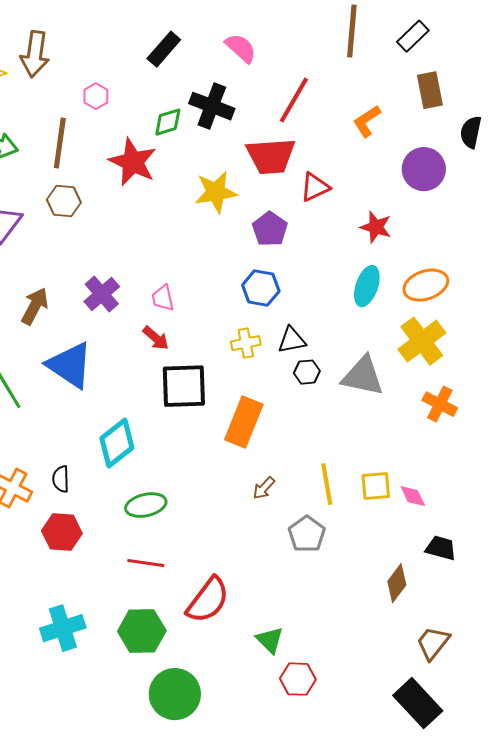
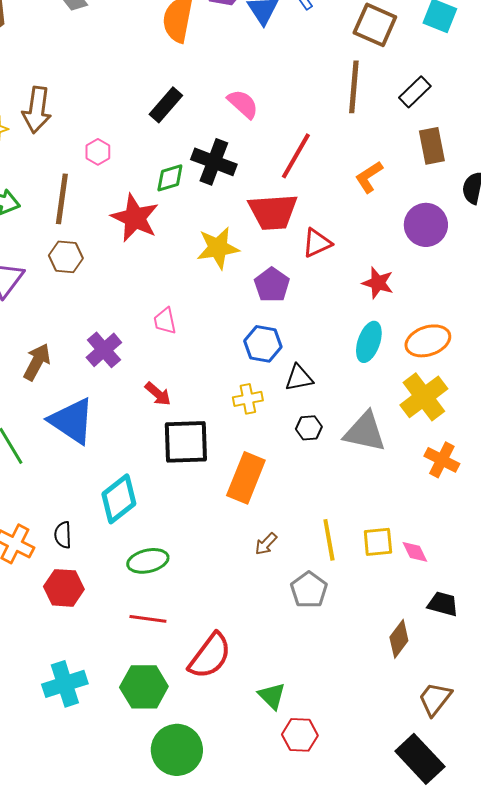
pink trapezoid: (163, 298) -> (165, 321), moved
black triangle: (292, 340) -> (299, 378), moved

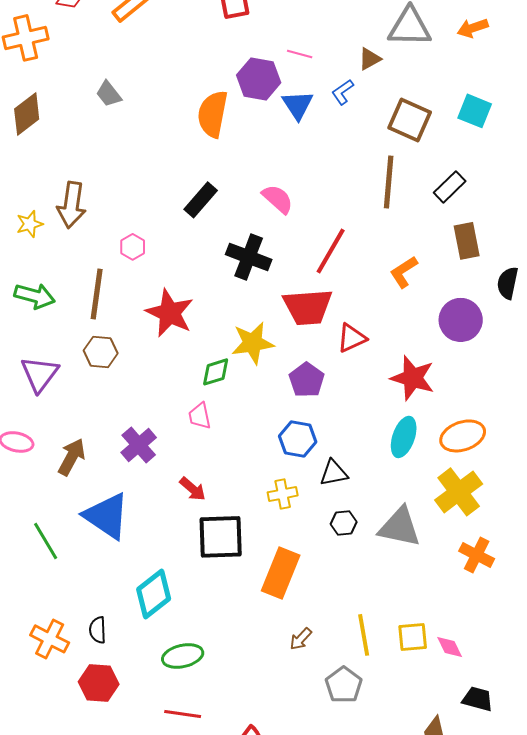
green diamond: (170, 178) -> (216, 372), moved
red star: (378, 283) -> (413, 378), size x1.4

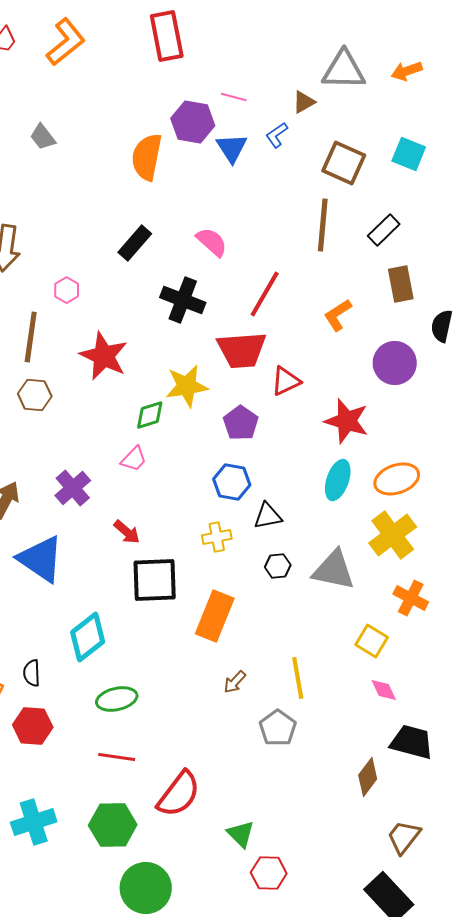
pink trapezoid: (200, 416) -> (134, 459), turned -124
yellow square: (413, 637) -> (372, 641), moved, turned 36
black trapezoid: (478, 699) -> (412, 742), size x1.4

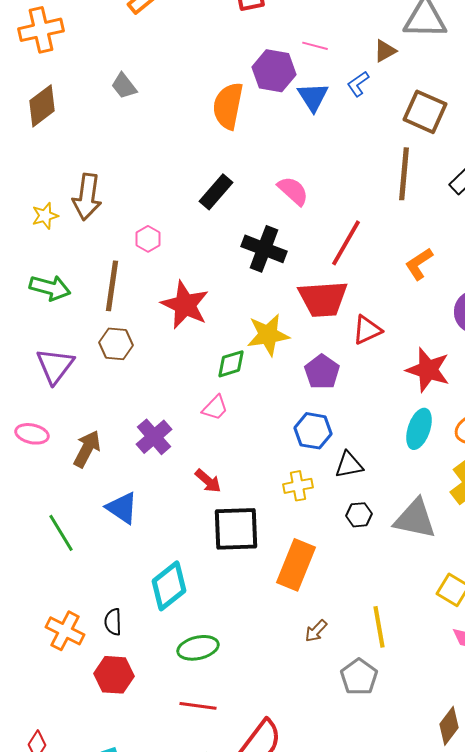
blue triangle: (41, 559) -> (122, 508), size x0.7

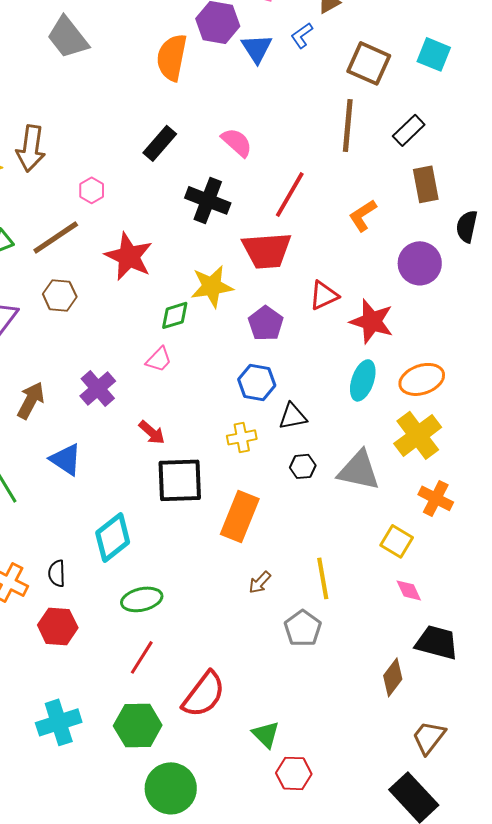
gray trapezoid: (124, 86) -> (68, 37), size x1.6
brown line: (112, 286) -> (56, 237), turned 48
red triangle: (367, 330) -> (324, 295), moved
red line: (198, 706) -> (142, 657), turned -66

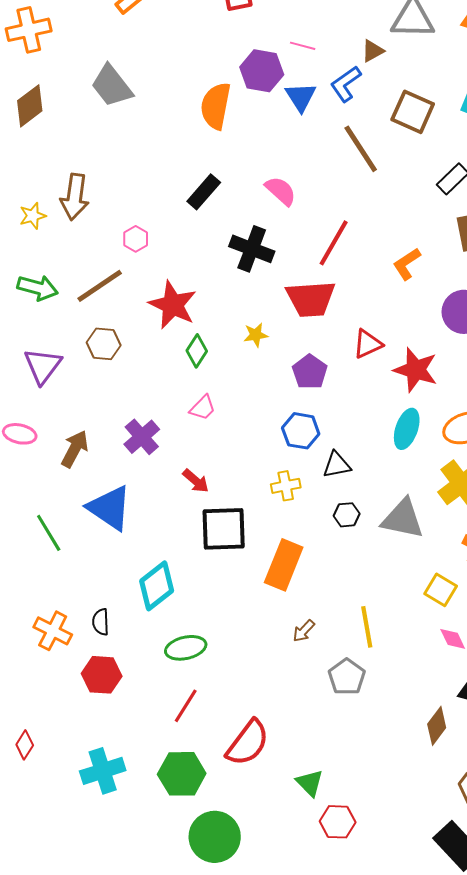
blue L-shape: (302, 35) -> (346, 84), size x1.4
brown line: (348, 125) -> (361, 149), moved, turned -38
yellow star: (212, 286) -> (256, 335), size x0.6
green diamond: (175, 315) -> (197, 351), moved, turned -40
blue triangle: (66, 459) -> (110, 508), size x1.4

